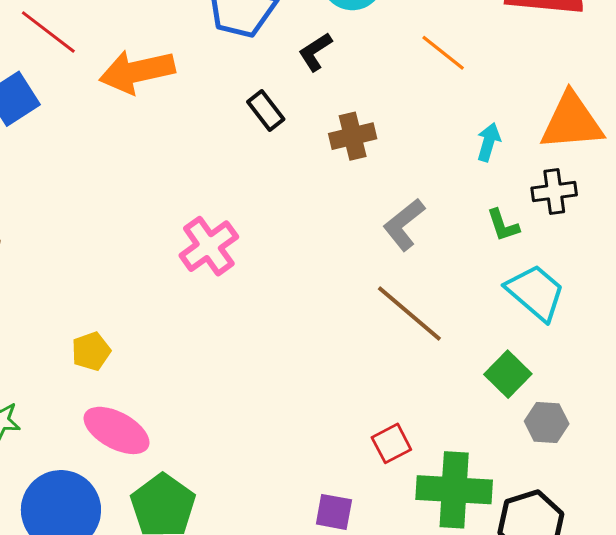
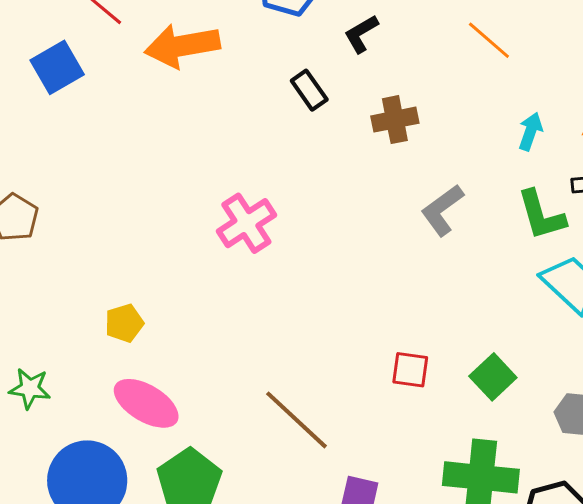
green L-shape: (503, 225) -> (541, 215), size x1.5
brown line: (409, 314) -> (297, 420), moved
green square: (508, 374) -> (493, 377), moved
red square: (391, 443) -> (410, 370), moved, turned 33

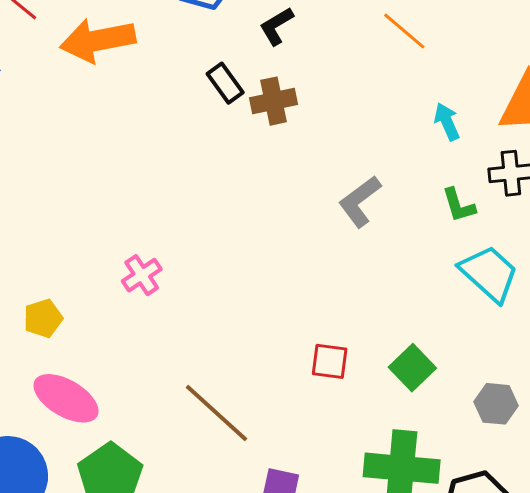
brown cross: (395, 120) -> (274, 101), moved
cyan arrow: (530, 131) -> (447, 122), turned -42
green L-shape: (541, 215) -> (459, 205), size x0.7
pink cross: (246, 223) -> (142, 275), moved, size x0.7

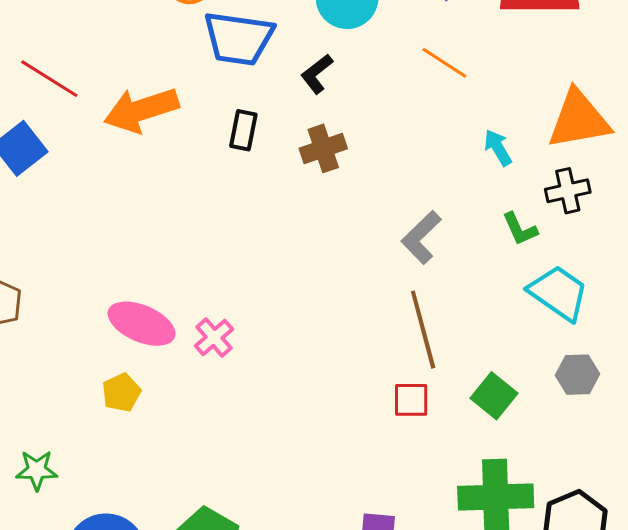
black rectangle: (225, 83) -> (243, 130), moved, turned 54
pink ellipse: (66, 398) -> (142, 324), moved
gray hexagon: (496, 404) -> (577, 375), moved
brown line: (216, 413) -> (423, 330), moved, turned 40

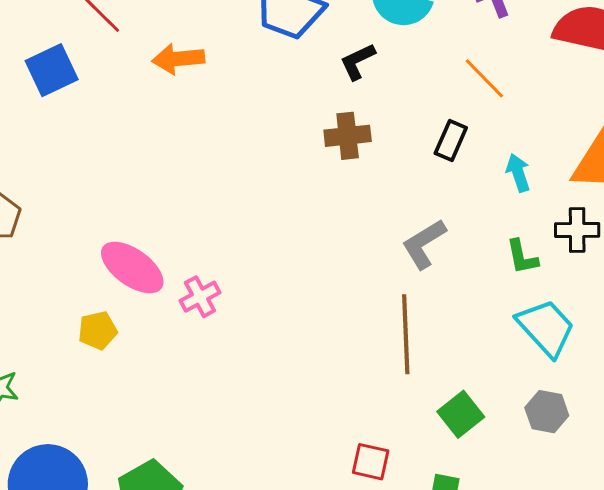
orange arrow: (141, 110) -> (178, 59), size x0.7
black rectangle: (243, 130) -> (451, 141), moved
red square: (411, 400) -> (371, 462), moved

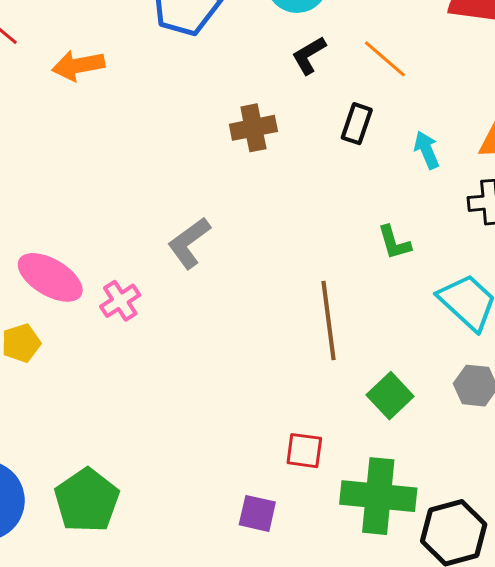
black L-shape: (357, 61) -> (309, 55), moved
gray L-shape: (424, 244) -> (189, 243), moved
green L-shape: (522, 257) -> (394, 243), moved

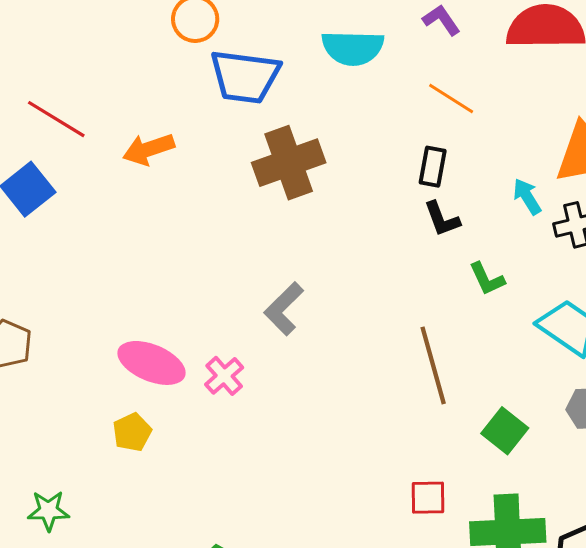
black L-shape: (309, 55) -> (442, 219), moved, turned -72
brown cross: (253, 128) -> (289, 163), moved, size x1.5
cyan arrow: (427, 150) -> (527, 197), moved

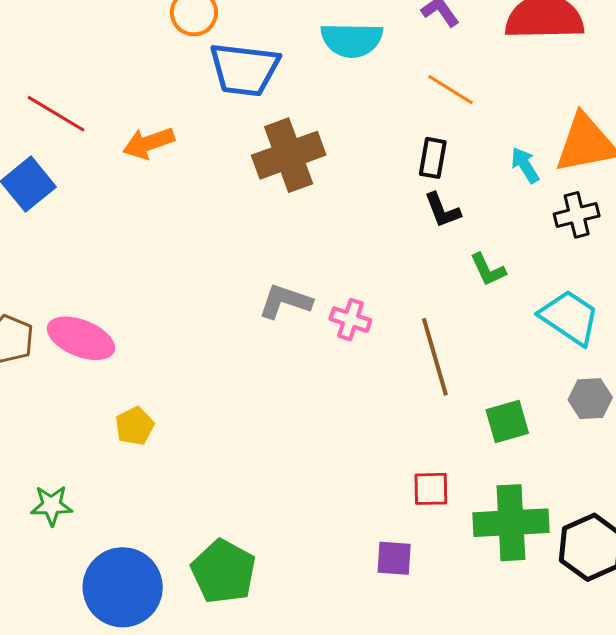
cyan arrow: (527, 197) -> (525, 165), moved
gray L-shape: (284, 309) -> (285, 301), turned 64
pink ellipse: (151, 363) -> (81, 338), moved
pink cross: (224, 376) -> (350, 320), moved, turned -30
green square: (505, 431) -> (507, 421), turned 36

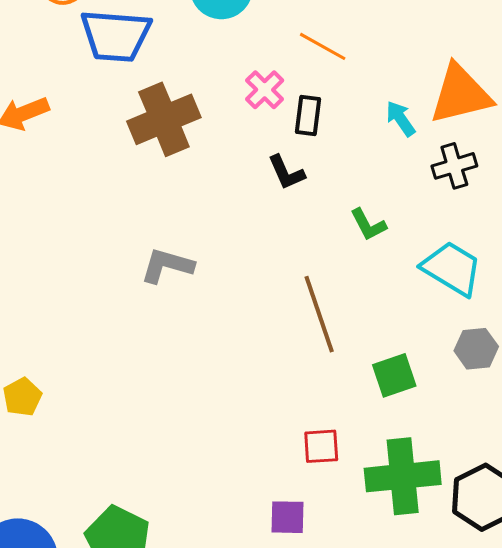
black L-shape: (442, 210) -> (286, 172), moved
pink cross: (350, 320) -> (265, 90), moved, turned 30

